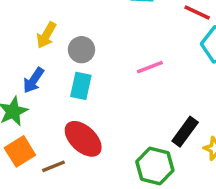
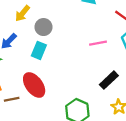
pink line: (150, 67) -> (98, 43), moved
black rectangle: (185, 132) -> (109, 80), moved

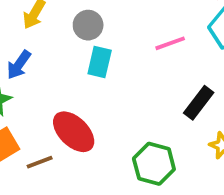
gray circle: (43, 27) -> (88, 25), moved
cyan rectangle: (39, 50) -> (100, 62), moved

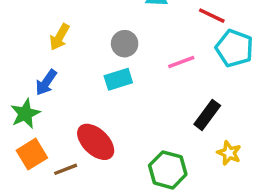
gray circle: (88, 25) -> (125, 44), moved
cyan rectangle: (100, 62) -> (118, 79), turned 60

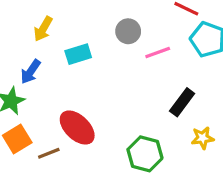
gray circle: (125, 44) -> (128, 31), moved
cyan rectangle: (118, 79) -> (78, 54), moved
yellow star: (229, 153) -> (203, 138), turned -30

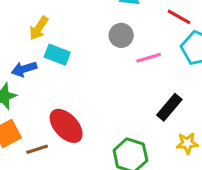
cyan rectangle: (78, 54) -> (57, 55), moved, turned 35
blue arrow: (31, 72) -> (24, 69), turned 35

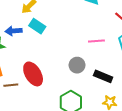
gray circle: (121, 35) -> (77, 65), moved
black rectangle: (169, 107) -> (103, 76), turned 60

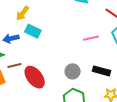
gray circle: (77, 65) -> (73, 71), moved
brown line: (11, 85) -> (14, 65), moved

